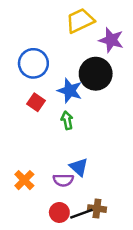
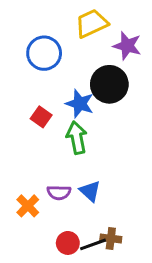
blue circle: (33, 63) -> (44, 53), moved
green arrow: (67, 120) -> (77, 138), size x1.5
purple semicircle: (63, 180) -> (59, 193), moved

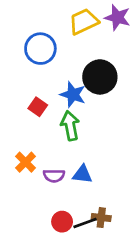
purple star: (127, 46) -> (117, 17), moved
blue triangle: (90, 191) -> (82, 174), turned -35
orange cross: (28, 206) -> (26, 162), moved

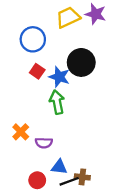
red square: (38, 107) -> (37, 71), moved
blue triangle: (82, 174) -> (59, 167), moved
red circle: (62, 222) -> (37, 180), moved

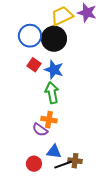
black circle: (81, 62) -> (54, 39), moved
orange cross: (21, 132) -> (49, 120), moved, turned -35
purple semicircle: (44, 143) -> (40, 130), turned 35

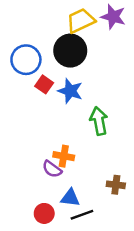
blue circle: (30, 36) -> (26, 60), moved
green arrow: (52, 93) -> (99, 121), moved
brown cross: (75, 161) -> (116, 185), moved

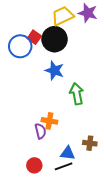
red square: (44, 84) -> (34, 37), moved
purple semicircle: (52, 169) -> (40, 131), turned -140
blue triangle: (70, 198) -> (68, 153), moved

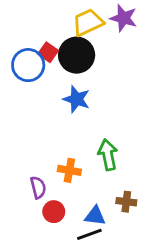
green arrow: (77, 94) -> (108, 155), moved
purple semicircle: (40, 131) -> (38, 187), moved
red circle: (34, 165) -> (54, 212), moved

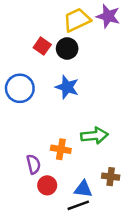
black circle: (77, 55) -> (67, 49), size x0.7
blue circle: (28, 65) -> (20, 88), moved
green arrow: (108, 155) -> (94, 136), turned 95

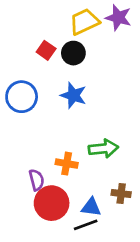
red circle: (47, 185) -> (52, 203), size x1.6

